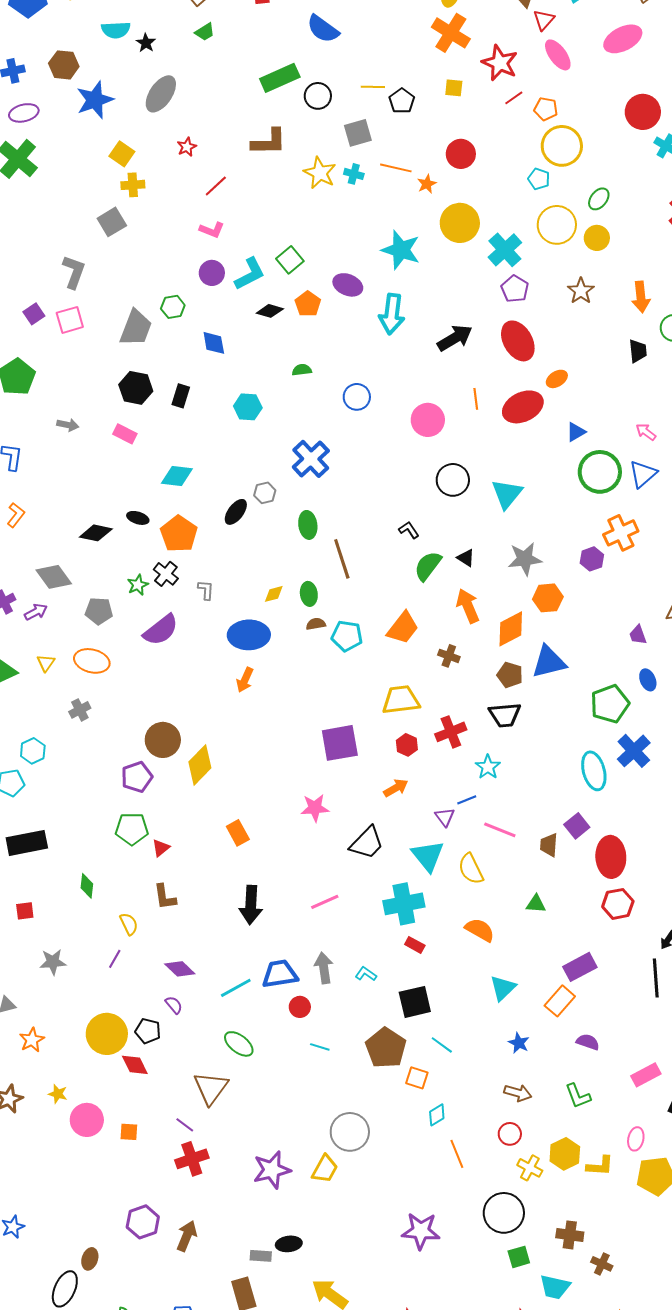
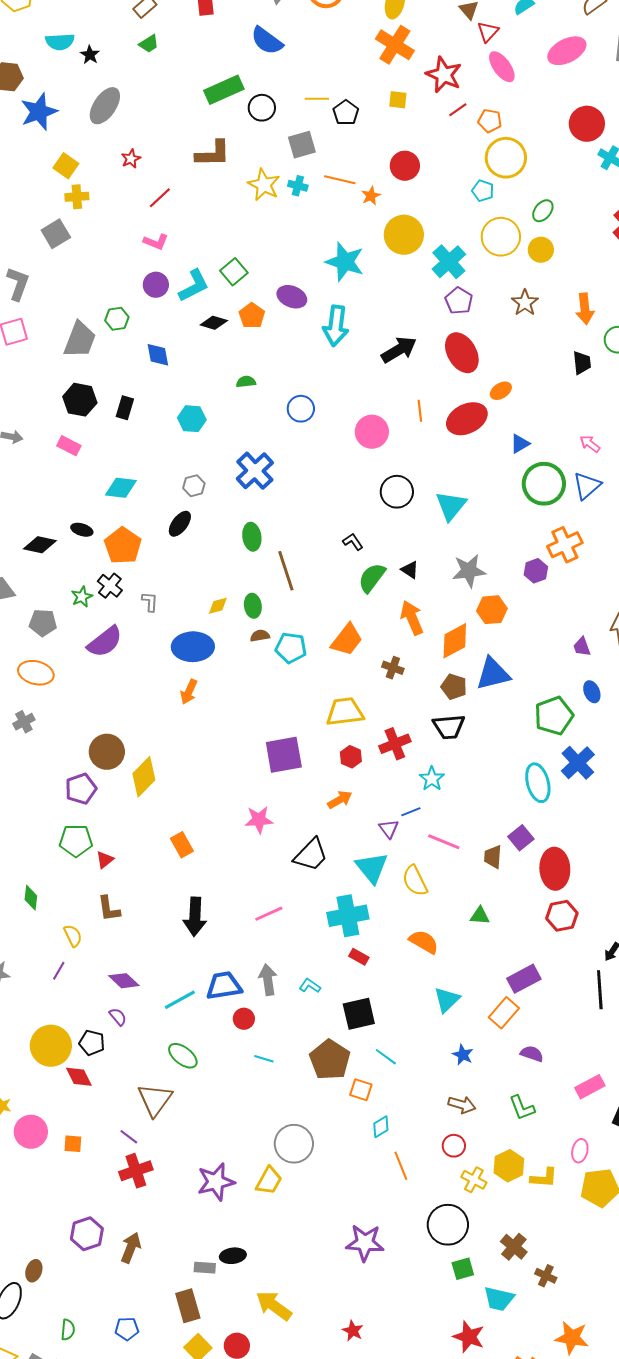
gray hexagon: (265, 493) -> (194, 486), moved
brown cross: (570, 1235) -> (514, 1247), turned 32

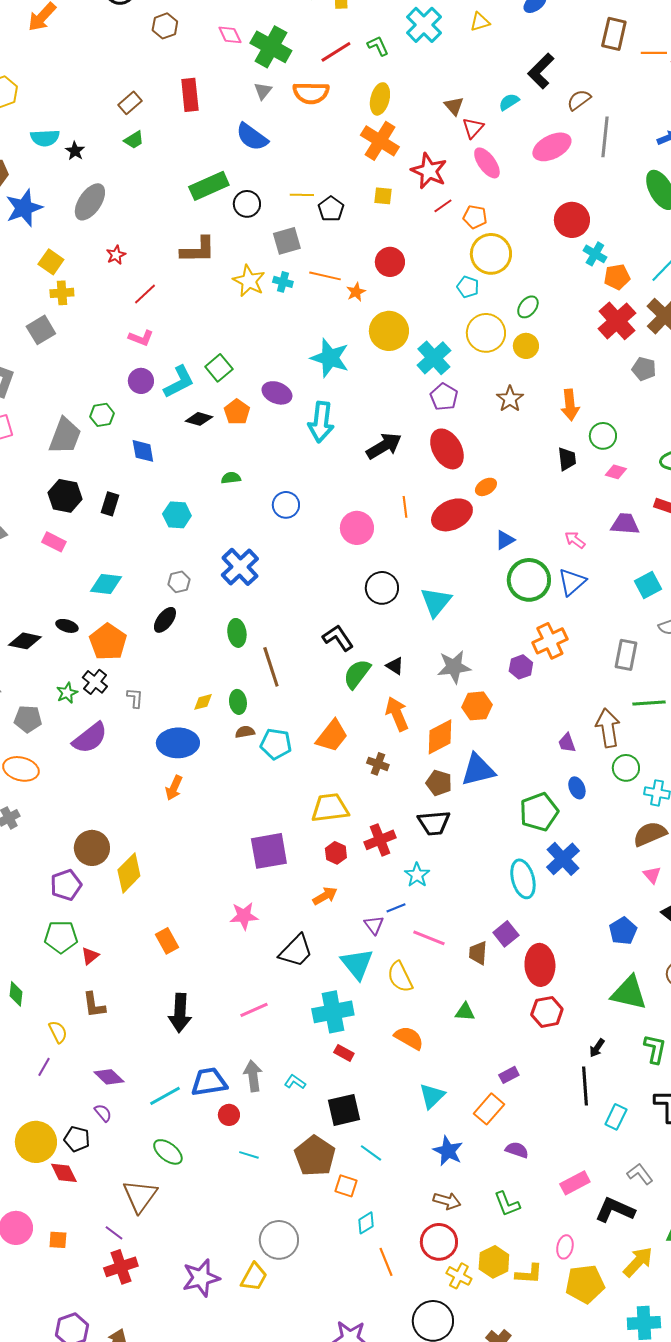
black L-shape: (353, 542) -> (338, 638), size x1.5
purple rectangle: (524, 979) -> (509, 1075), size x0.6
blue star: (463, 1055) -> (448, 1151), size x1.4
red circle: (454, 1146) -> (439, 1242), size x1.6

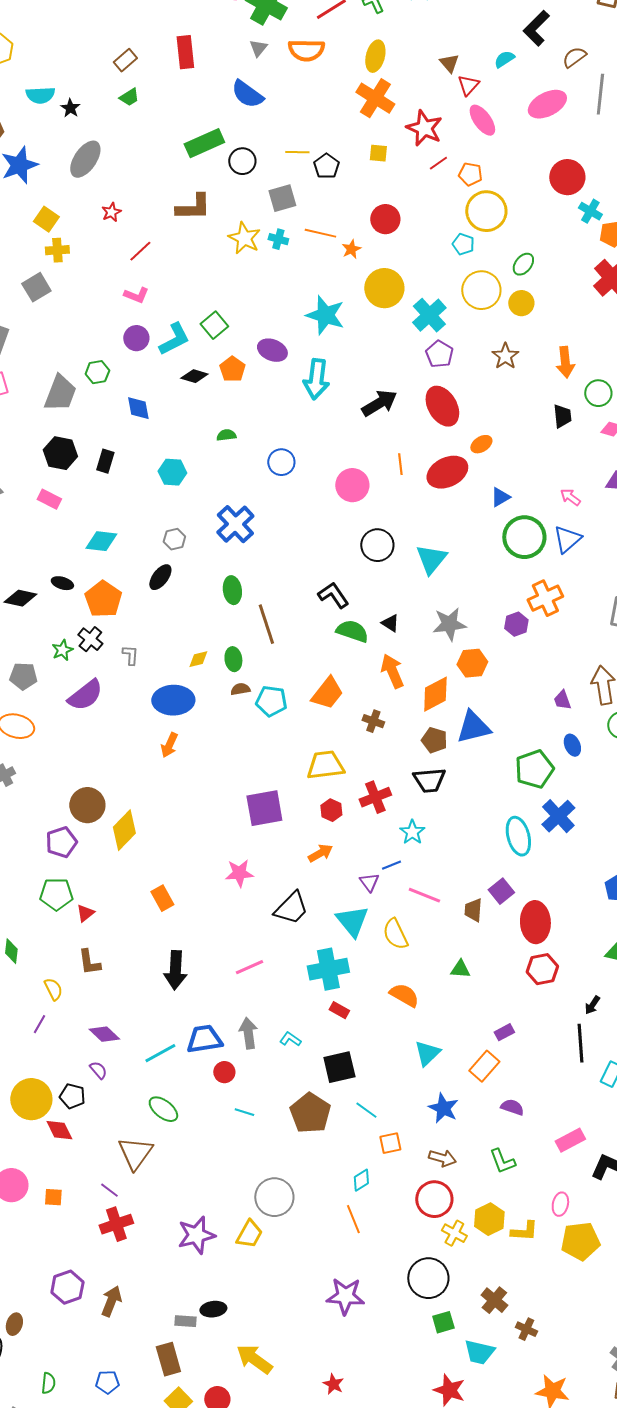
green semicircle: (357, 674) -> (352, 631), turned 72
orange square: (346, 1186) -> (390, 1143), moved, turned -30
orange line: (386, 1262) -> (353, 1219), moved

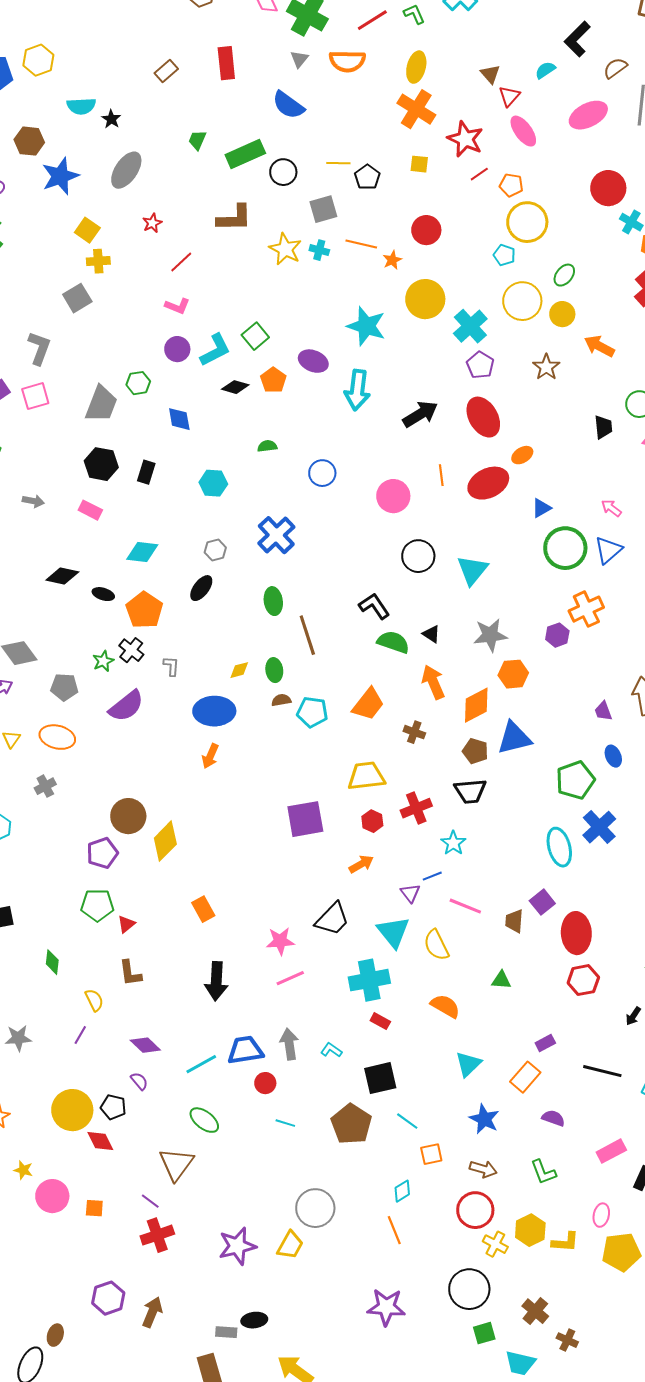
green trapezoid: (129, 97) -> (197, 140), moved, turned 145
orange arrow: (565, 362) -> (599, 346), moved, turned 124
black diamond: (20, 598) -> (62, 576), moved
pink star: (239, 873) -> (280, 941), moved
black line: (580, 1043) -> (602, 1071), moved, turned -72

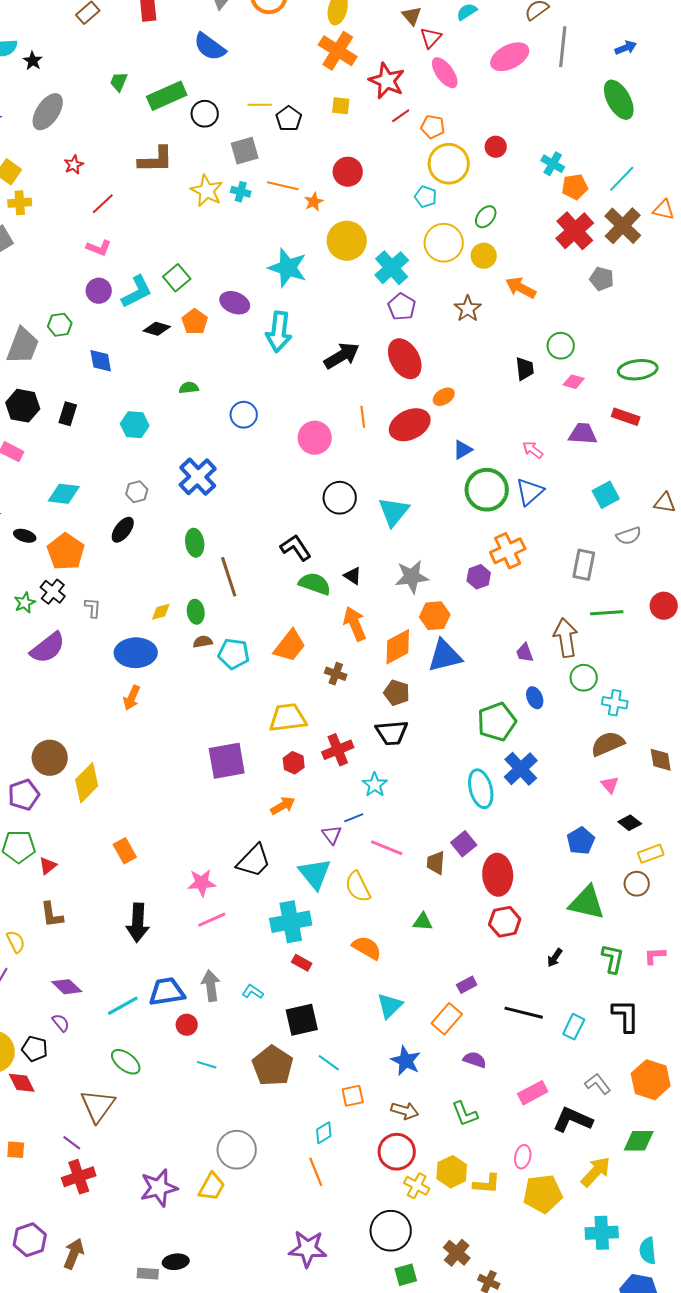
red circle: (608, 188) -> (496, 147), moved, size x0.6
blue triangle: (514, 738) -> (445, 656), moved

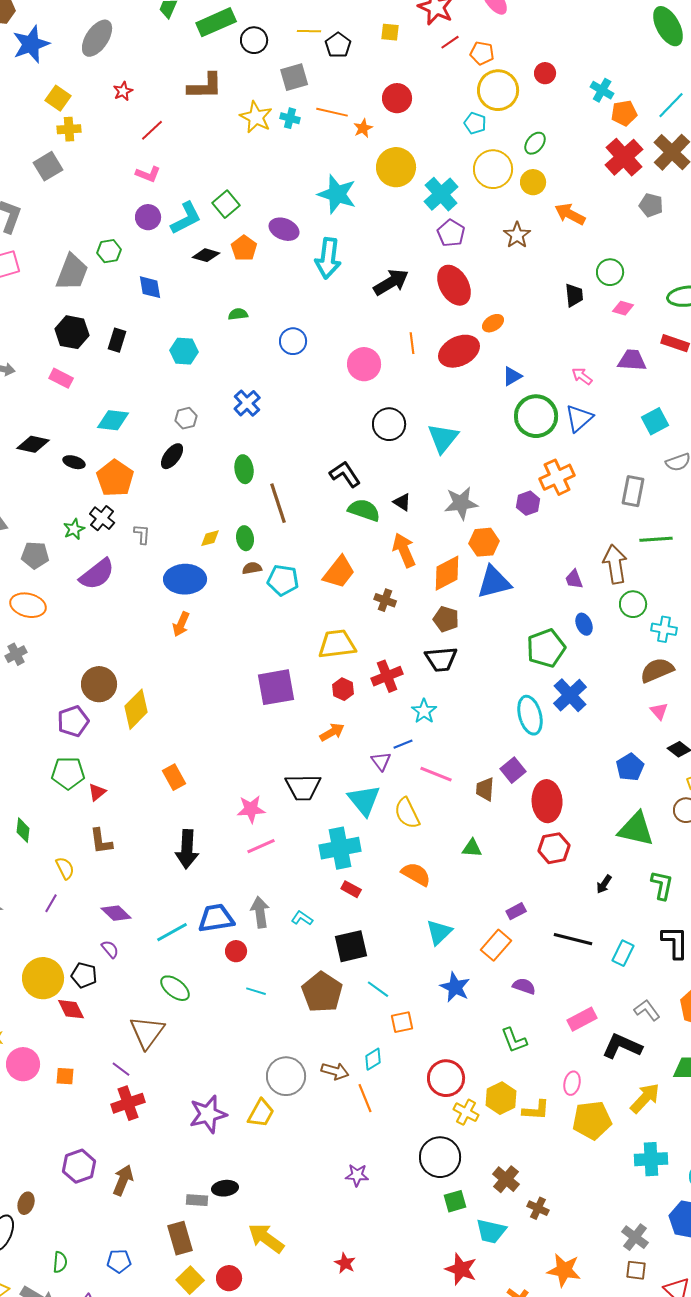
blue cross: (198, 477) -> (247, 403), size x0.7
black trapezoid: (254, 861) -> (303, 787), turned 45
brown arrow: (405, 1111) -> (335, 1071), moved
purple star: (308, 1249) -> (357, 1175), size x0.6

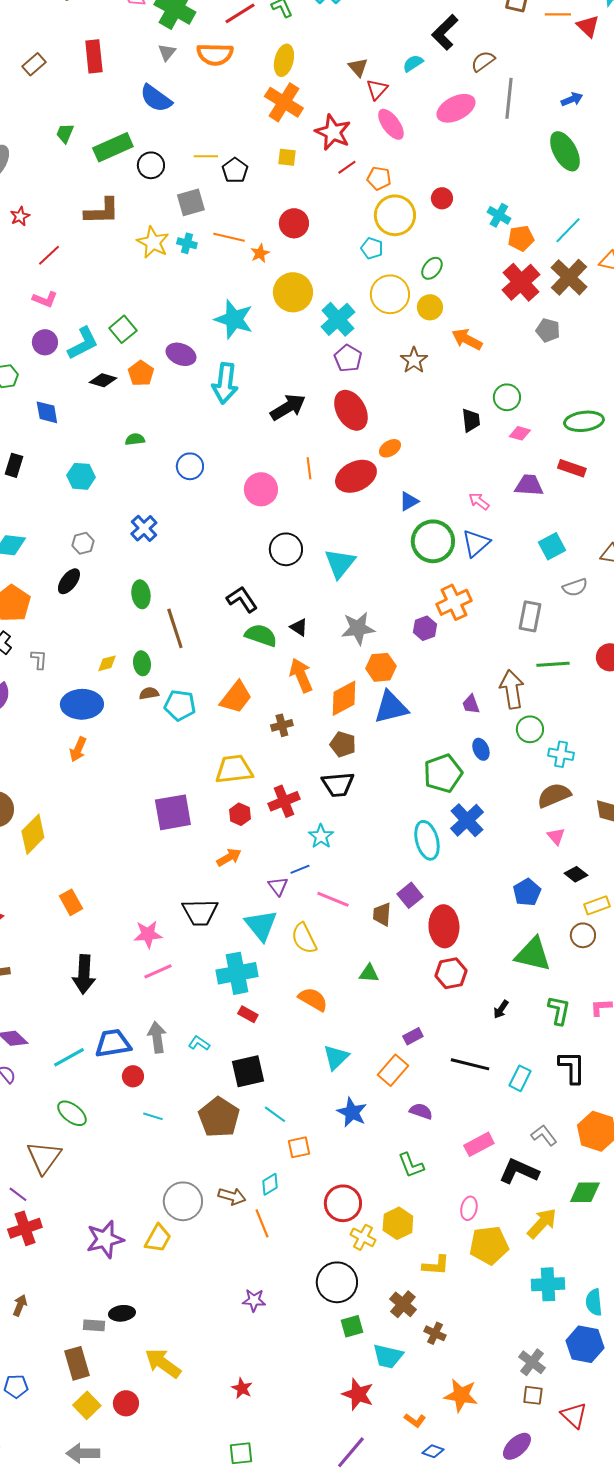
brown cross: (385, 600) -> (282, 725), turned -35
yellow L-shape: (536, 1110) -> (436, 1265), moved
brown arrow: (123, 1180) -> (20, 1305), size x0.7

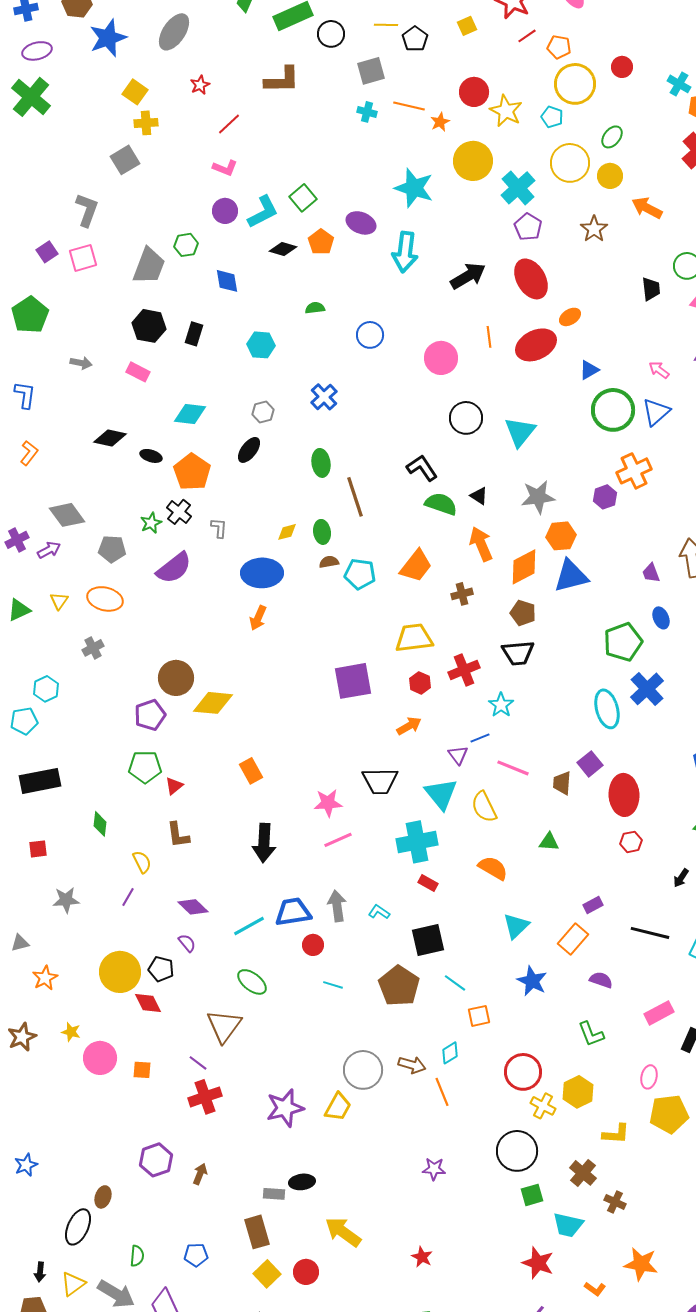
yellow square: (287, 157) -> (467, 26), turned -30
yellow star: (153, 242) -> (506, 111), moved
yellow diamond: (33, 834) -> (213, 703), turned 51
red hexagon: (451, 973) -> (631, 842), size x0.7

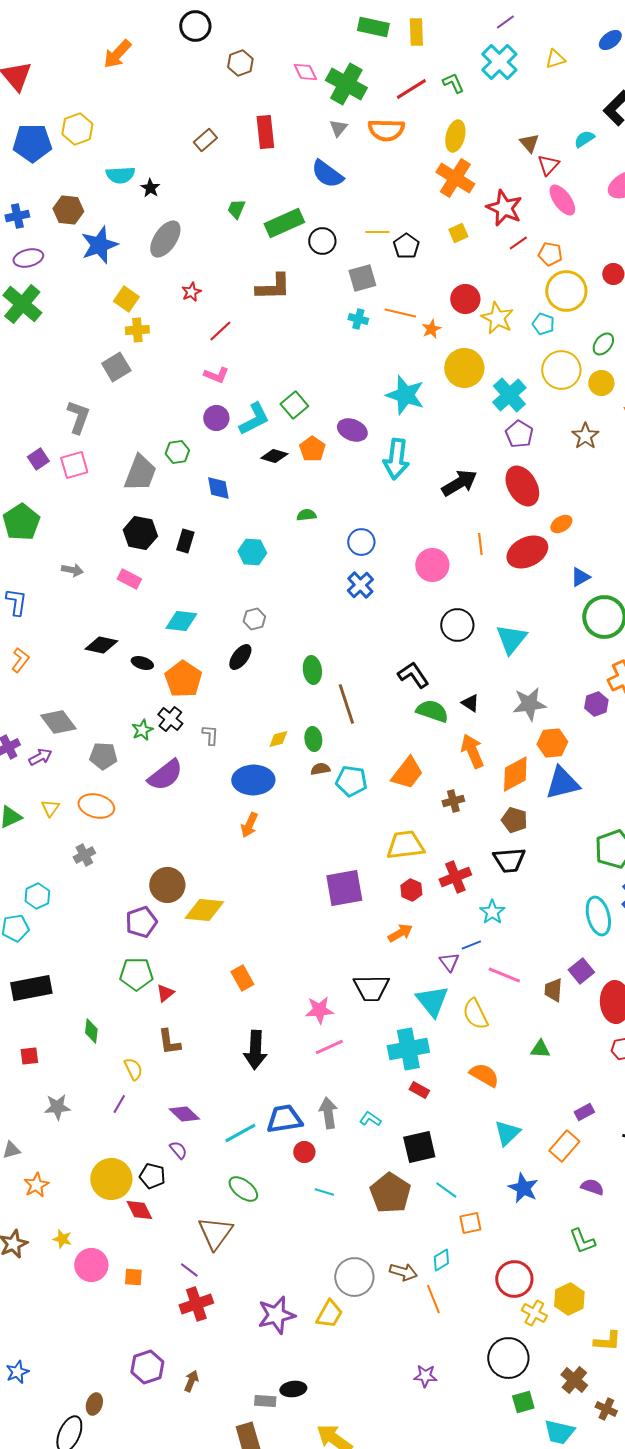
blue cross: (324, 397) -> (360, 585), moved

